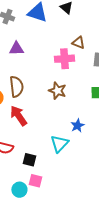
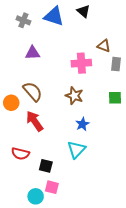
brown triangle: (78, 43) -> (104, 46), moved
brown semicircle: (16, 87) -> (33, 92), turned -35
blue star: (77, 126) -> (82, 124), moved

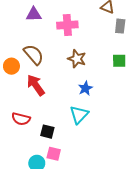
pink cross: (81, 63) -> (67, 25), moved

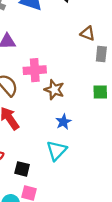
pink cross: (67, 25) -> (35, 70), moved

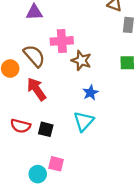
black square: (22, 169) -> (46, 129), moved

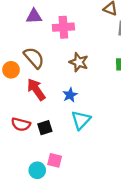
pink cross: (62, 41) -> (63, 27), moved
blue star: (91, 93) -> (70, 95), moved
black square: (46, 129) -> (45, 128), turned -32

